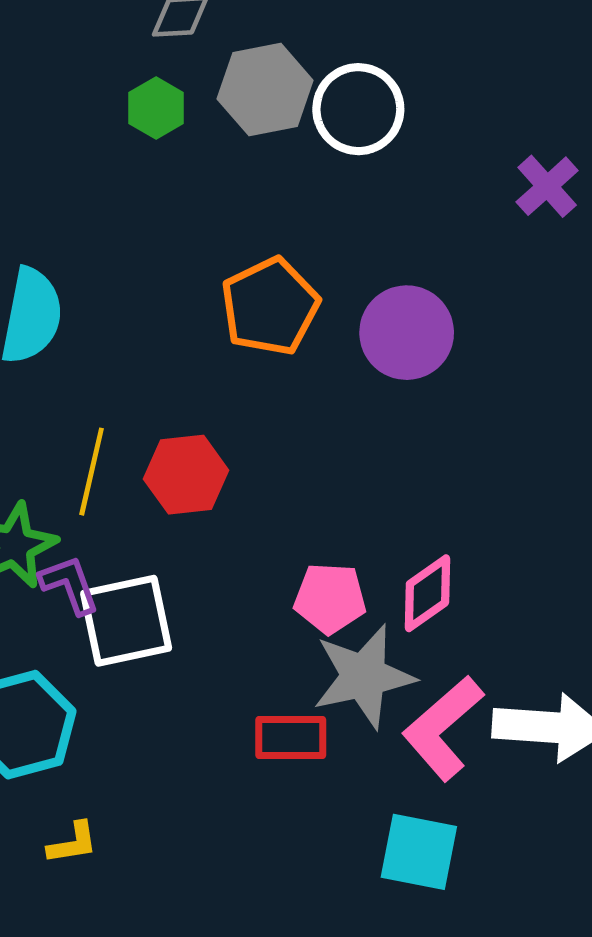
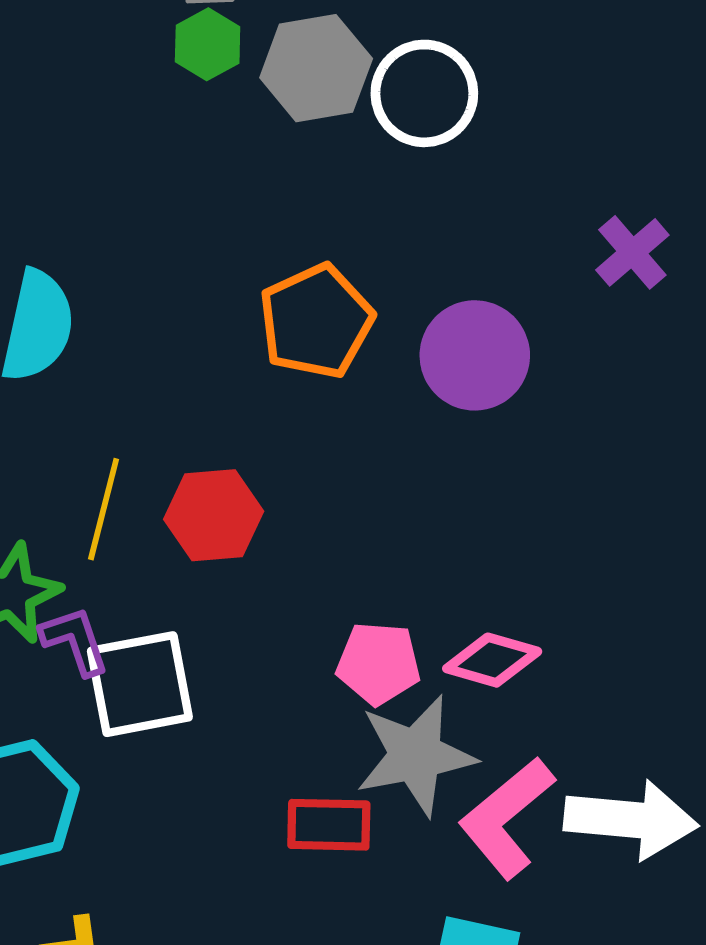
green hexagon: (156, 108) -> (208, 44), moved
purple cross: (547, 186) -> (632, 252), moved
pink diamond: (427, 593) -> (492, 660), turned 50

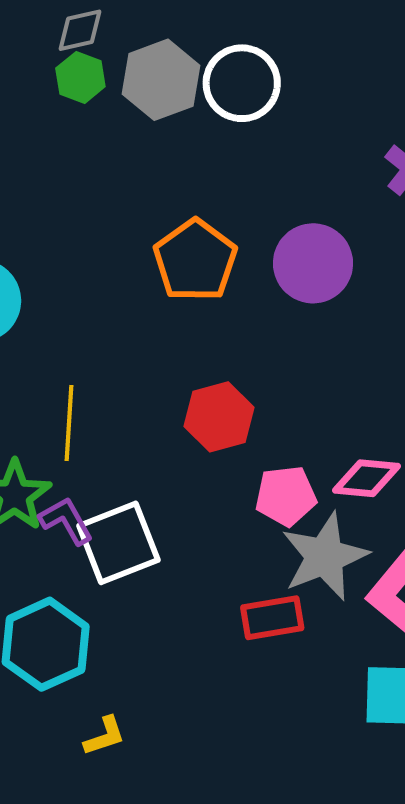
red hexagon: (214, 515) -> (219, 417), moved

